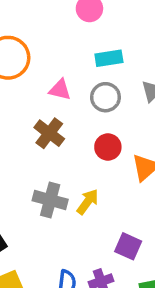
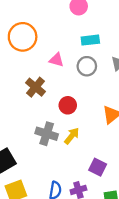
brown cross: (49, 133) -> (35, 87), moved
red circle: (108, 147) -> (68, 105), moved

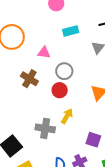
gray circle: (87, 66) -> (64, 71), moved
gray cross: (47, 134) -> (45, 128), moved

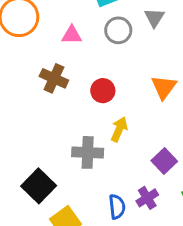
gray circle: (64, 71) -> (118, 30), moved
purple square: (93, 140) -> (164, 161), turned 35

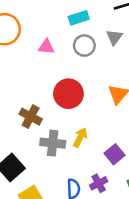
brown cross: (54, 78) -> (31, 117), moved
red circle: (103, 91) -> (68, 94), size x1.5
yellow arrow: (119, 129) -> (80, 137), moved

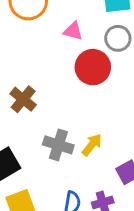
red circle: (68, 94) -> (93, 67), moved
brown cross: (31, 117) -> (23, 99), moved

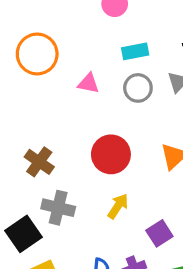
red circle: (93, 67) -> (111, 154), moved
gray cross: (58, 145) -> (58, 208), moved

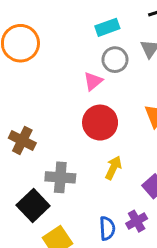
pink triangle: (89, 83) -> (93, 81), moved, turned -42
brown cross: (39, 162) -> (22, 141), moved

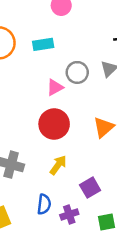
cyan rectangle: (107, 27) -> (43, 44), moved
blue semicircle: (107, 228) -> (44, 204), moved

